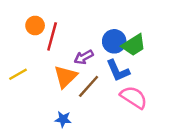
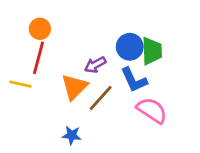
red line: (52, 36) -> (38, 58), moved
green trapezoid: (134, 45) -> (152, 51), turned -60
yellow line: (18, 74) -> (21, 84), turned 42

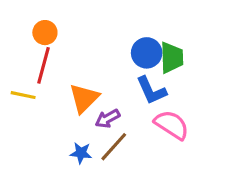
purple arrow: (95, 65) -> (108, 119), moved
brown line: (101, 98) -> (114, 147), moved

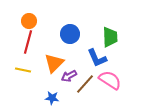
blue circle: (147, 53) -> (70, 34), moved
yellow line: (23, 95) -> (23, 70), moved
brown line: (114, 147) -> (85, 84), moved

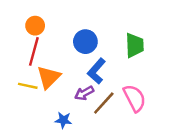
blue L-shape: (97, 58) -> (96, 71), moved, turned 65
orange triangle: (54, 63) -> (49, 77), moved
pink semicircle: (110, 80) -> (135, 98), turned 30

